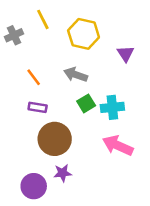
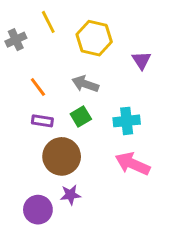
green square: (86, 103) -> (81, 117), moved

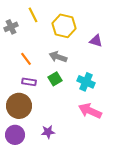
purple triangle: (141, 60) -> (96, 41), turned -40
cyan cross: (127, 121) -> (86, 82), turned 30
brown circle: (62, 156) -> (19, 106), moved
purple circle: (38, 210) -> (15, 135), moved

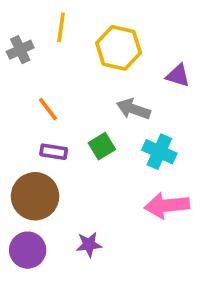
yellow line: (33, 15) -> (61, 27), turned 35
gray arrow: (58, 57) -> (133, 109), moved
pink arrow: (90, 111) -> (167, 206), turned -30

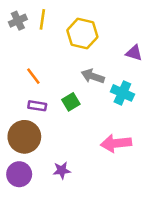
gray cross: (20, 50) -> (18, 21), moved
purple triangle: (178, 76) -> (134, 53), moved
cyan cross: (159, 152) -> (122, 93), moved

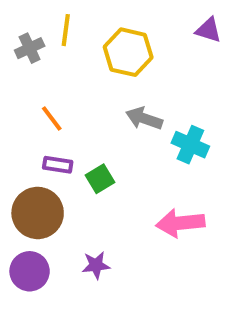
gray cross: (18, 21) -> (30, 48), moved
purple triangle: (134, 53) -> (208, 30), moved
green square: (71, 102) -> (100, 179), moved

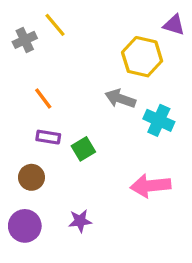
yellow line: (66, 30) -> (55, 25), turned -48
yellow hexagon: (128, 52) -> (142, 57), moved
brown circle: (38, 213) -> (31, 177), size x0.6

